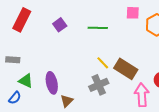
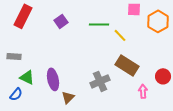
yellow line: (103, 63) -> (120, 35), moved
pink arrow: (142, 95) -> (143, 91), size x0.6

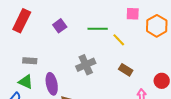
gray rectangle: (14, 56) -> (30, 61), moved
brown rectangle: (127, 65) -> (126, 70), size x0.6
gray cross: (100, 81) -> (86, 65), moved

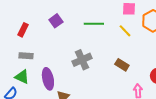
red rectangle: (22, 21) -> (23, 30), moved, size x0.6
yellow line: (119, 40) -> (125, 31), moved

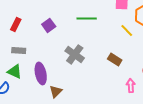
purple square: (56, 21) -> (49, 25), moved
yellow line: (125, 31) -> (127, 30), moved
gray cross: (82, 60) -> (75, 54), turned -30

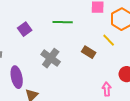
yellow line: (127, 30) -> (109, 40), moved
brown rectangle: (115, 59) -> (89, 52), moved

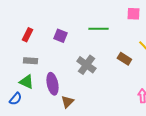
purple square: (25, 29) -> (60, 36), turned -32

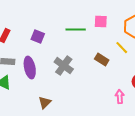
pink square: (133, 14) -> (101, 22), moved
purple ellipse: (52, 84) -> (30, 68), moved

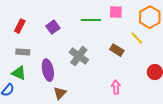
purple square: (38, 37) -> (53, 27), turned 32
purple ellipse: (30, 68) -> (48, 70), moved
pink arrow: (120, 97) -> (116, 87), moved

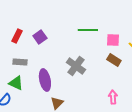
pink square: (116, 12) -> (113, 40), moved
purple square: (53, 27) -> (40, 37), moved

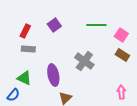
purple square: (40, 37) -> (54, 25), moved
pink square: (113, 40) -> (121, 35), turned 32
gray rectangle: (20, 62) -> (28, 49), moved

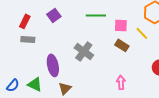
pink square: (121, 35) -> (121, 25), turned -32
green triangle: (24, 78) -> (35, 84), moved

